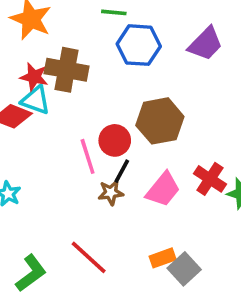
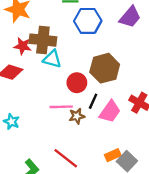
cyan triangle: (36, 100) -> (52, 59), moved
pink line: (88, 156) -> (61, 107), moved, turned -70
black line: (122, 171) -> (93, 101), moved

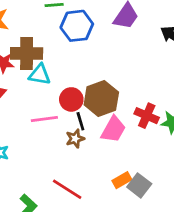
brown hexagon: (105, 68) -> (101, 99), moved
black line: (93, 101) -> (80, 121), moved, turned -35
pink line: (61, 107) -> (44, 119), moved

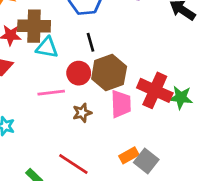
red cross: (147, 116) -> (155, 90), size x1.4
black line: (80, 121) -> (91, 42), moved
pink trapezoid: (113, 129) -> (121, 104), turned -32

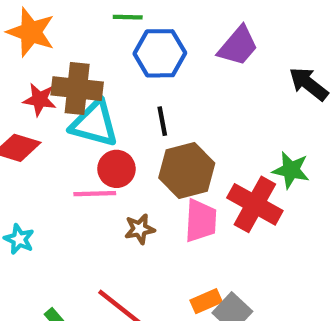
cyan triangle: (47, 48) -> (94, 124), size x1.4
red circle: (79, 73) -> (116, 169), moved
green star: (181, 97) -> (291, 170), moved

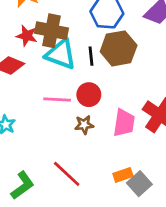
black line: (162, 121) -> (91, 56), moved
red circle: (116, 169) -> (89, 95), moved
brown hexagon: (187, 171) -> (119, 48), moved

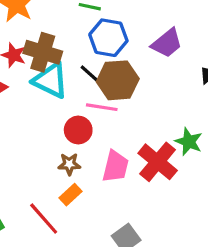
black line: (91, 56) -> (90, 74), moved, turned -48
pink line: (57, 99) -> (102, 107), moved
orange rectangle: (123, 175) -> (70, 195), moved, turned -30

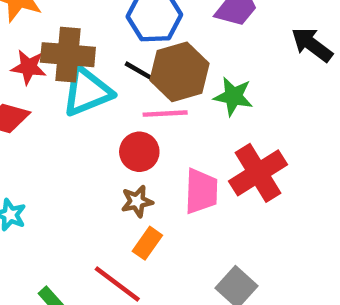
cyan triangle: (51, 80) -> (87, 91), turned -36
green star: (189, 142) -> (233, 96), moved
red cross: (158, 162) -> (258, 173), turned 30

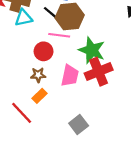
cyan triangle: (87, 91) -> (24, 18), size x0.7
green star: (233, 96) -> (92, 50), moved, size x1.4

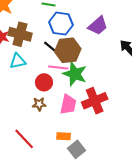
cyan triangle: (24, 18) -> (18, 61), moved
green star: (92, 50) -> (75, 74), moved
orange rectangle: (40, 96) -> (64, 136), moved, turned 48

